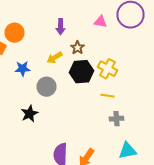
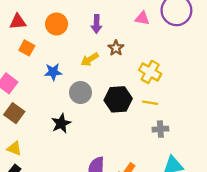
orange circle: (14, 33) -> (57, 24), moved
black hexagon: (82, 72) -> (118, 99), moved

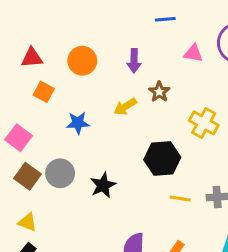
gray circle: (81, 93) -> (60, 173), moved
yellow line: (150, 103) -> (180, 198), moved
black star: (61, 123) -> (103, 185), moved

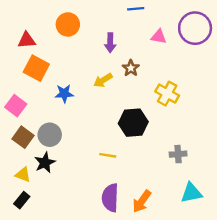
orange circle: (82, 61) -> (68, 24), moved
orange square: (44, 92) -> (36, 68), size x1.5
black star: (103, 185) -> (45, 163), moved
yellow line: (180, 198) -> (108, 155), moved

